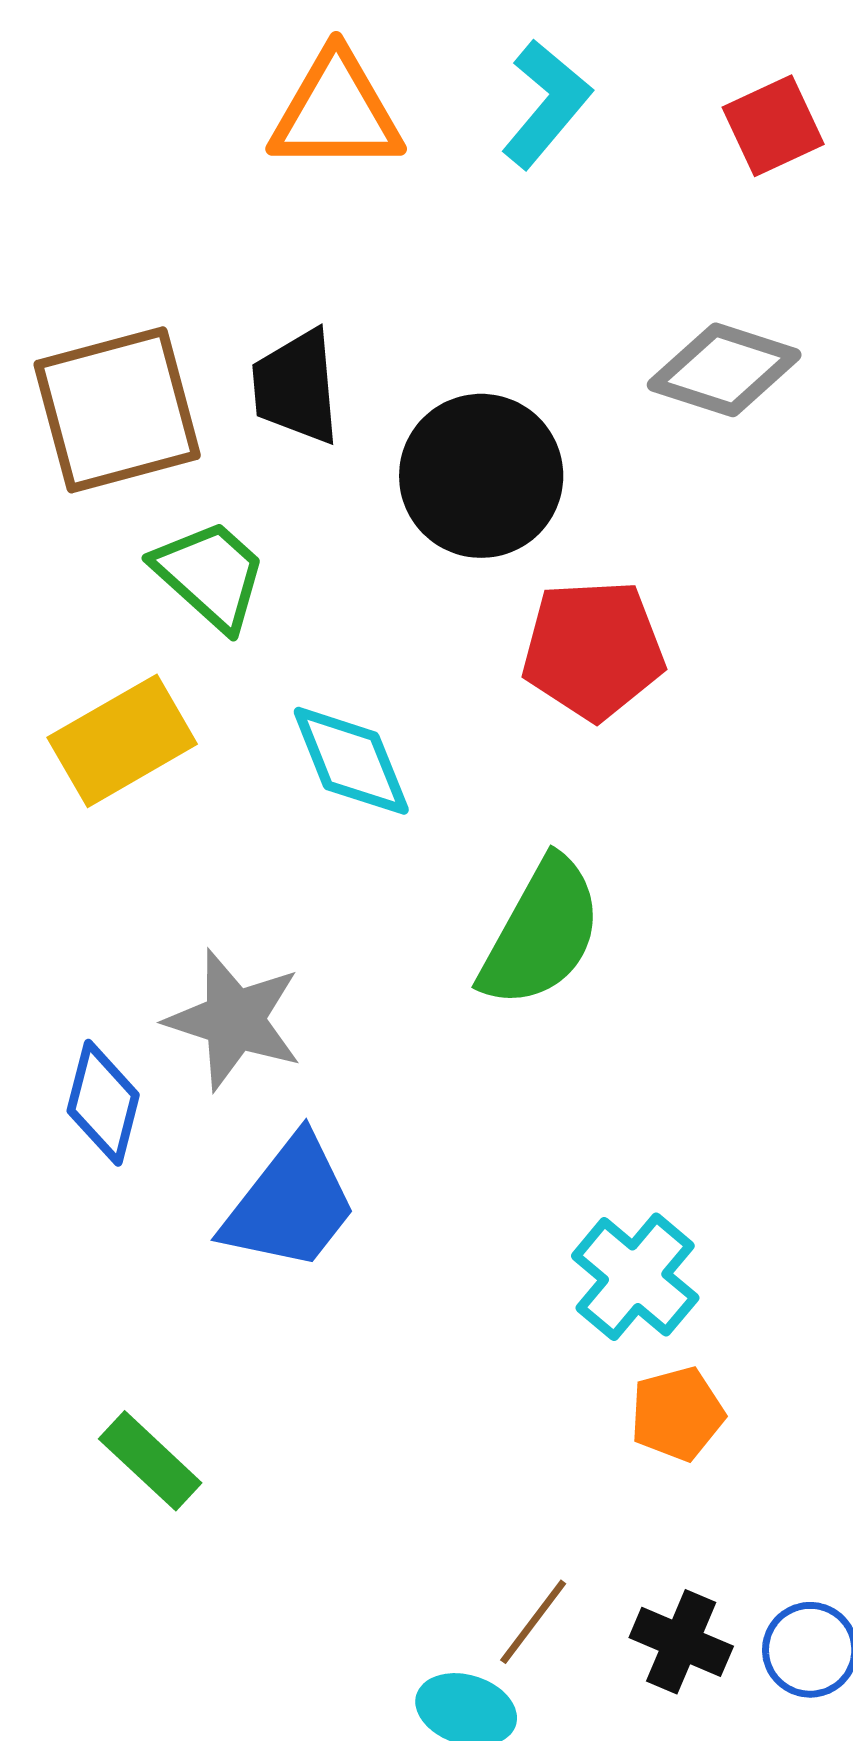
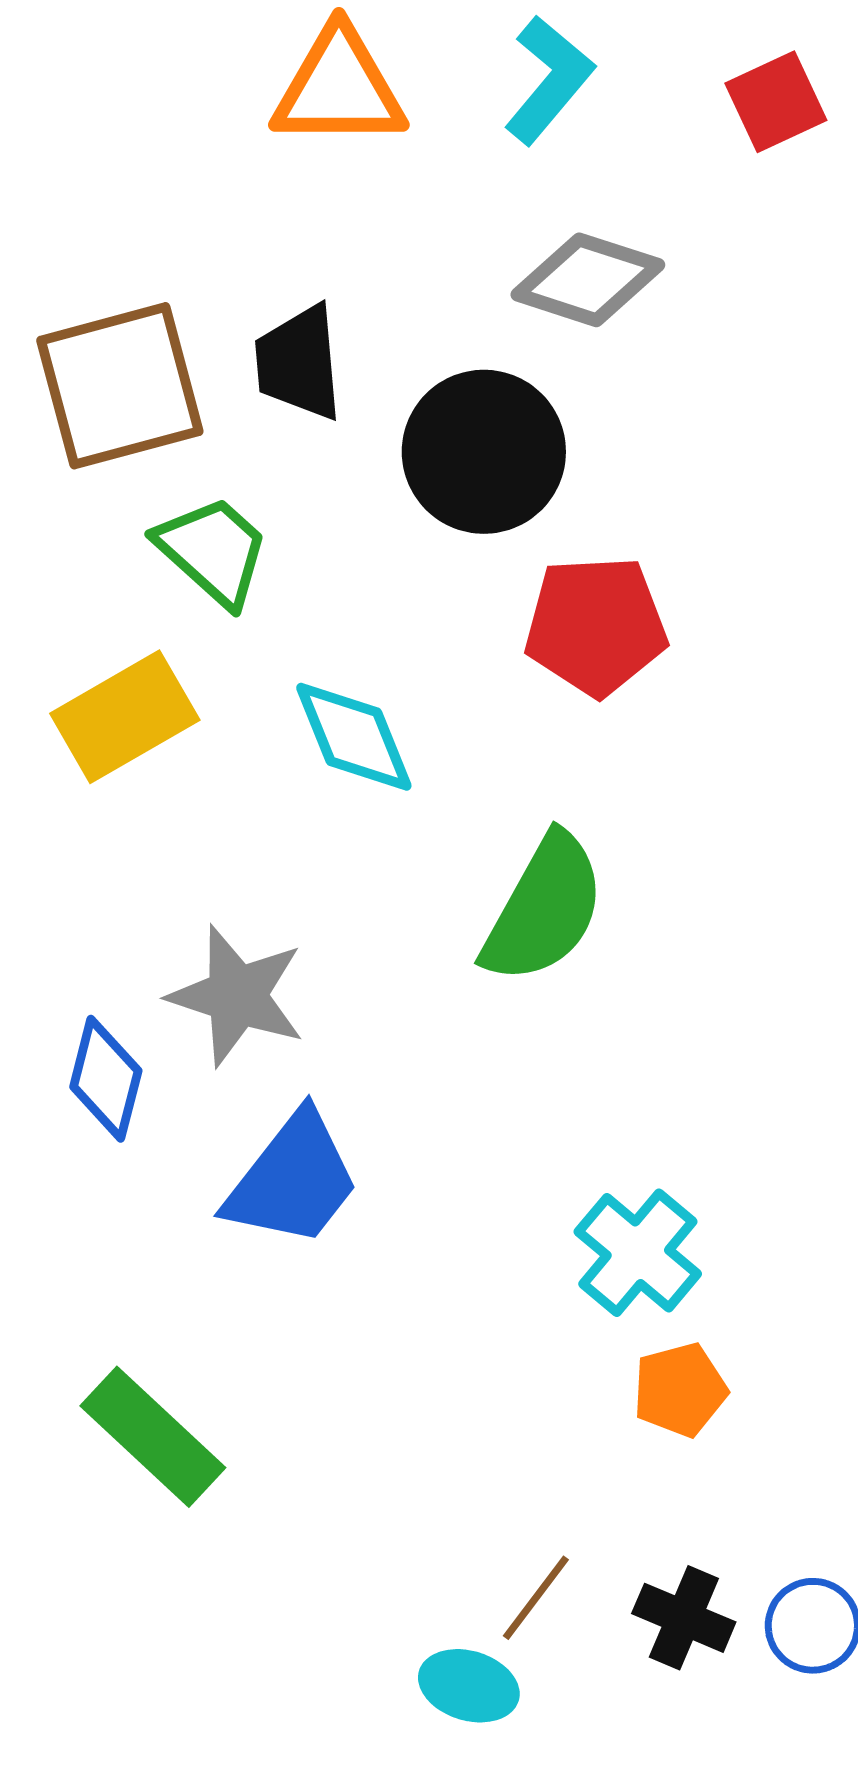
gray diamond: (724, 370) -> (588, 280), moved
green rectangle: (150, 1461) -> (153, 1437), size x1.4

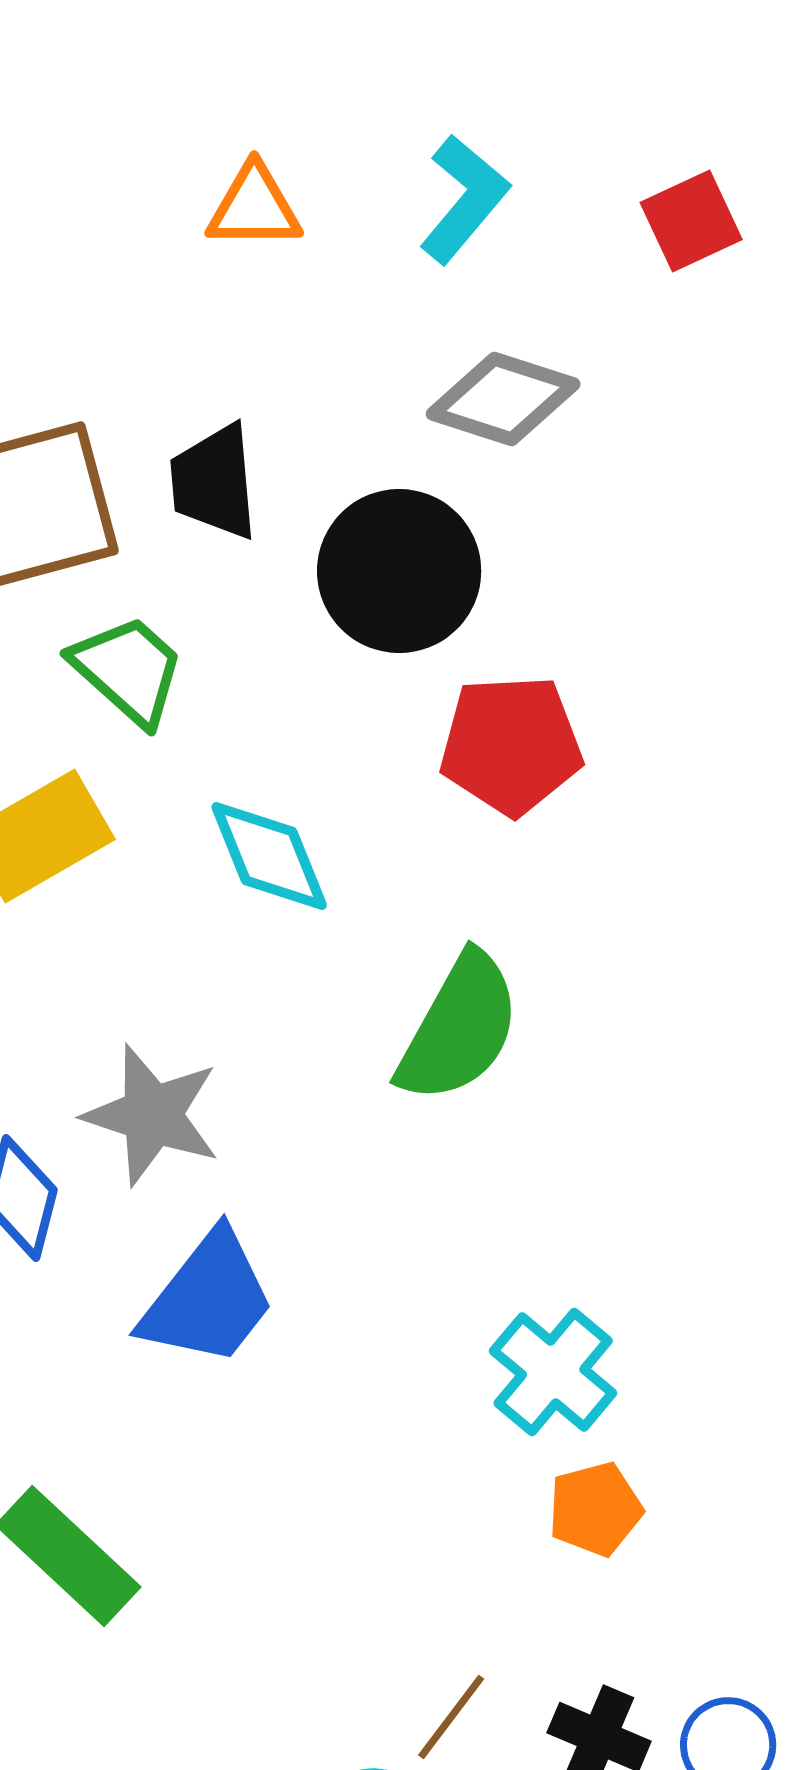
orange triangle: (339, 88) -> (254, 207), size x0.7

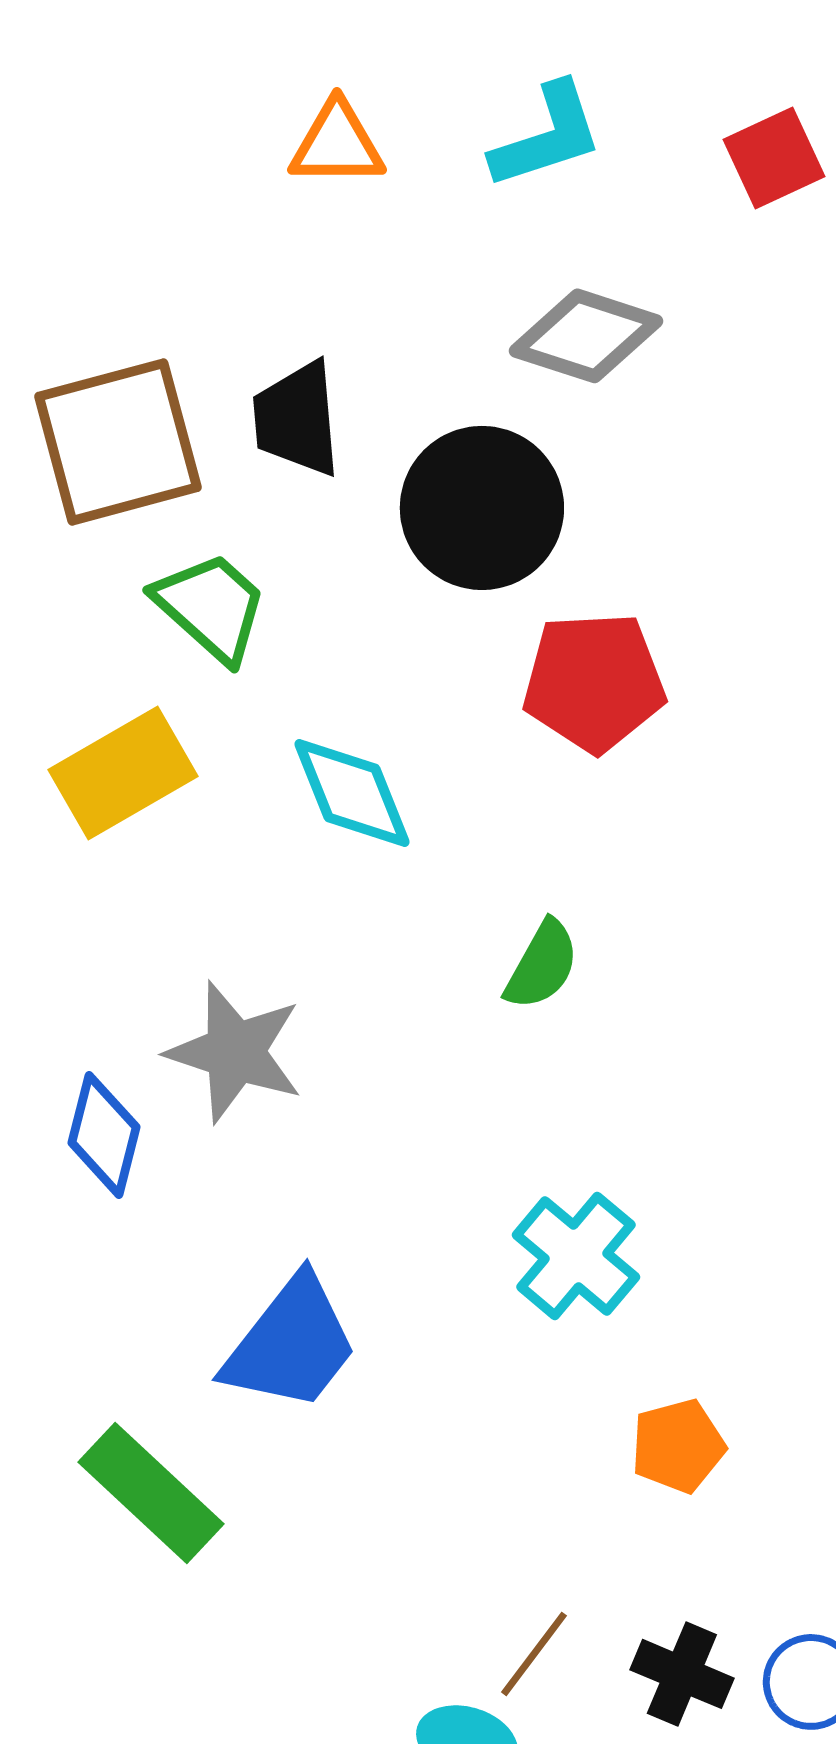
cyan L-shape: (464, 199) -> (547, 136), turned 32
green semicircle: (459, 1028) -> (542, 965), size x0.6
blue trapezoid: (208, 1299) -> (291, 1344), moved
cyan cross: (553, 1372) -> (576, 1256), moved

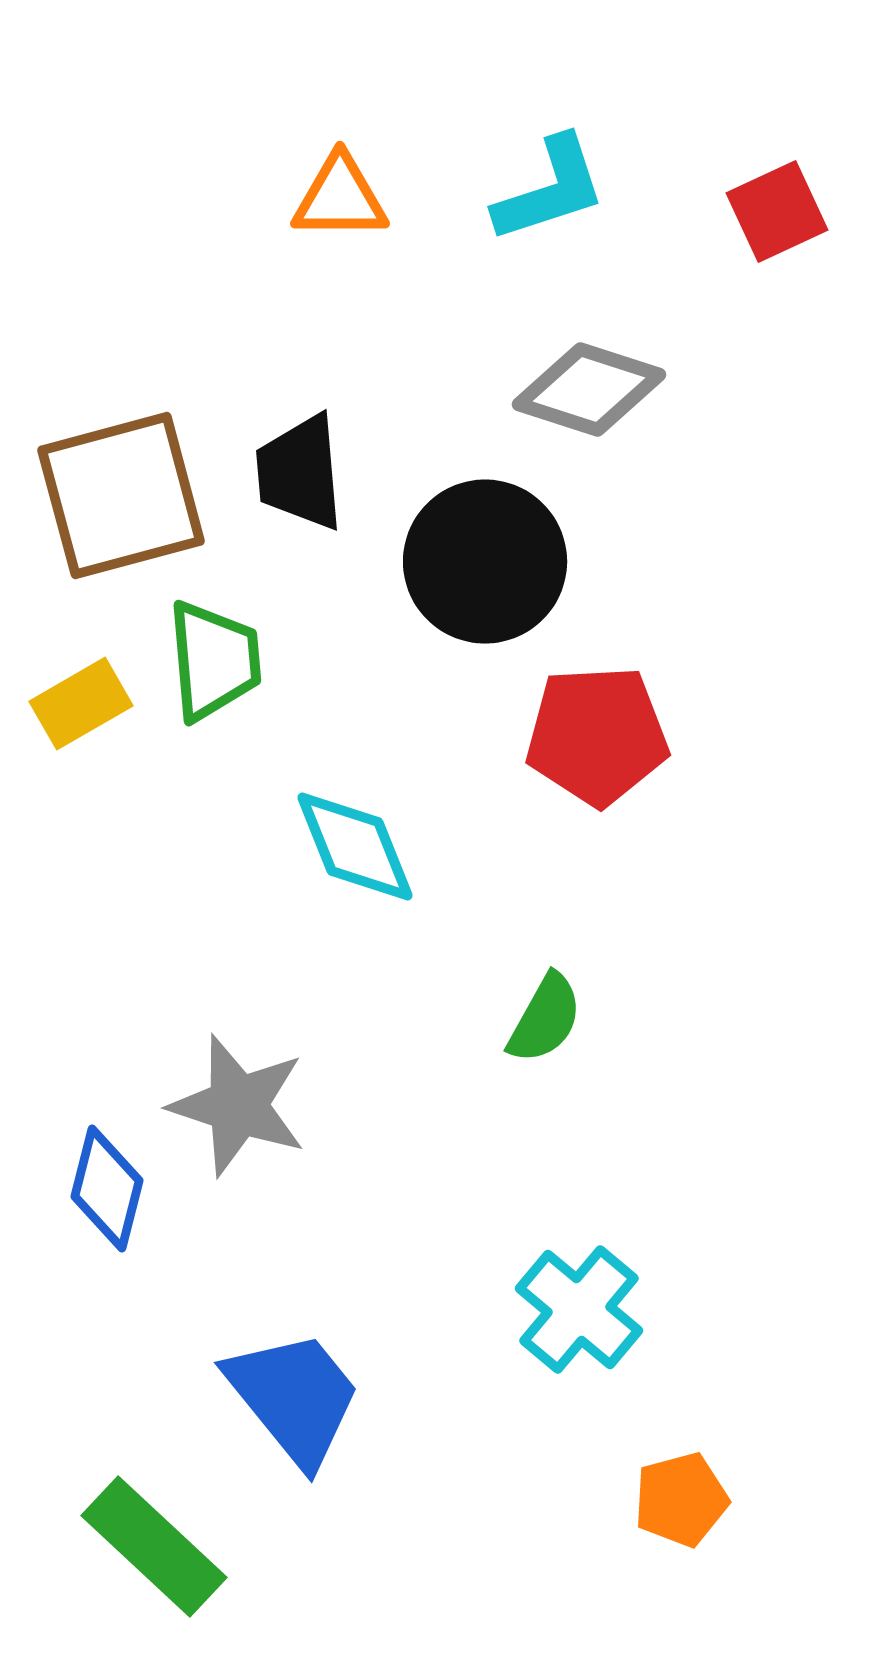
green trapezoid: (211, 607) -> (214, 661), turned 43
yellow rectangle: (123, 773) -> (81, 704), moved, size x0.7
blue trapezoid: (291, 1344) -> (294, 1398), turned -77

